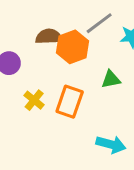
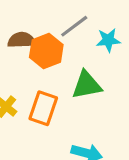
green triangle: (111, 79) -> (87, 85), size x1.5

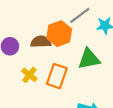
brown semicircle: (22, 40) -> (41, 42), moved

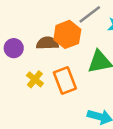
orange rectangle: (57, 76) -> (65, 81), turned -40

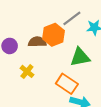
orange rectangle: (65, 81) -> (67, 84), moved, turned -35

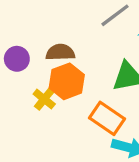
orange hexagon: (54, 35) -> (67, 81), moved

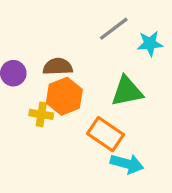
yellow cross: (44, 99) -> (41, 114), turned -30

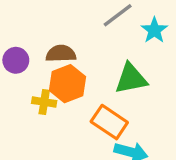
cyan star: (150, 44) -> (154, 30), turned -30

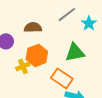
brown semicircle: (61, 54) -> (33, 27), moved
yellow cross: (44, 102) -> (23, 66), turned -32

